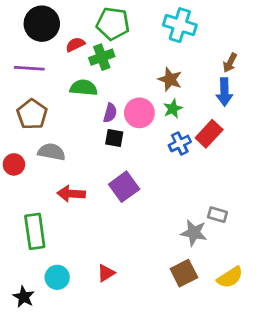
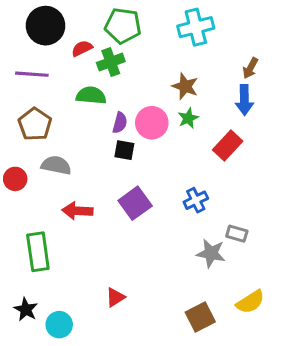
cyan cross: (180, 25) -> (196, 27), turned -32
blue cross: (180, 144) -> (196, 200), moved
brown square: (184, 273) -> (200, 317), moved
cyan circle: (57, 277) -> (59, 325), moved
black star: (24, 297) -> (26, 309), moved

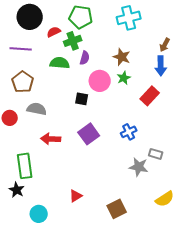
purple semicircle: (120, 123) -> (85, 58), moved
black star: (26, 309) -> (17, 190), moved
brown square: (200, 317) -> (117, 209), moved

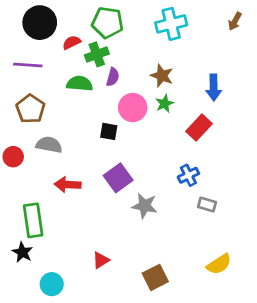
brown arrow: (165, 45) -> (235, 21), moved
blue cross: (129, 132) -> (188, 175), moved
gray star: (139, 167) -> (145, 206), moved

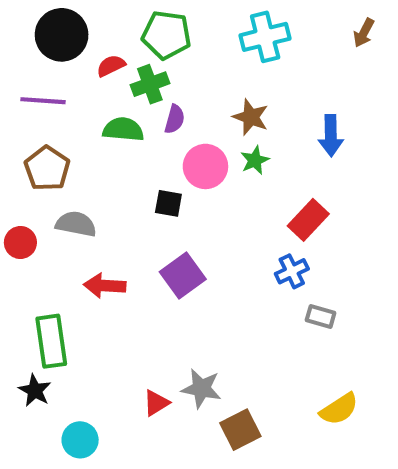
red rectangle: (199, 127) -> (308, 220), moved
gray star: (145, 206) -> (201, 388), moved

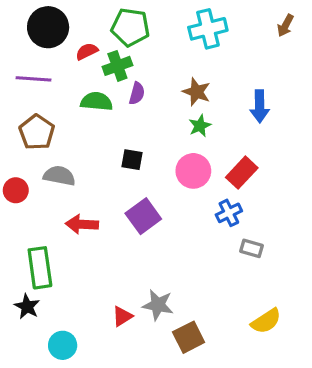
pink circle: (205, 166) -> (193, 171), moved

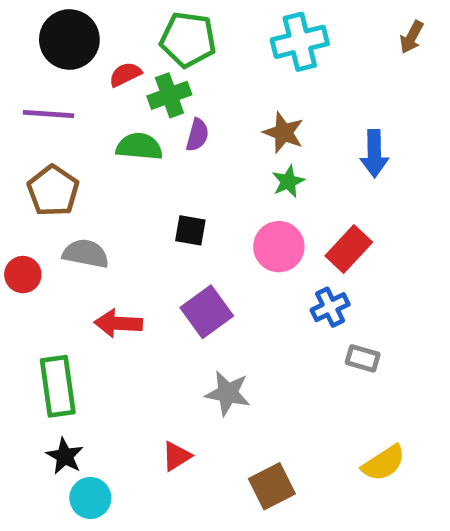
gray star: (158, 305) -> (228, 393), moved
black star: (27, 307) -> (65, 456), moved

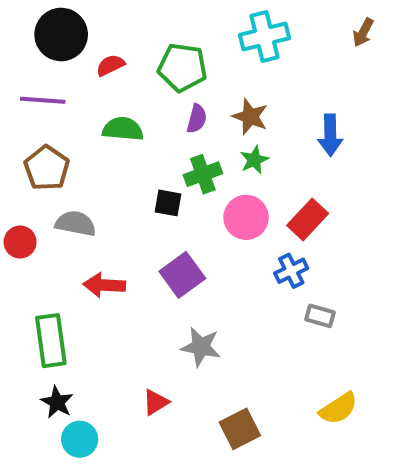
green pentagon: (188, 39) -> (182, 67), moved
green cross: (169, 95) -> (203, 174), moved
purple semicircle: (197, 135) -> (197, 119), moved

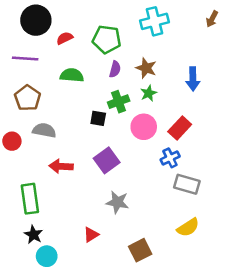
gray rectangle: (320, 316) -> (187, 184), size x1.5
yellow semicircle: (338, 408) -> (188, 227), moved

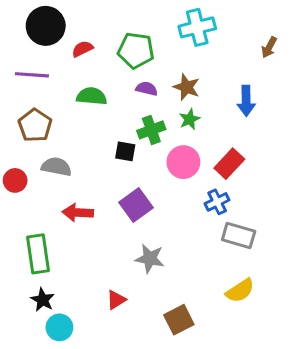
brown arrow: (212, 19) -> (269, 47), moved
purple semicircle: (115, 69) -> (147, 89), turned -91

